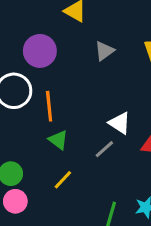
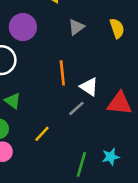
orange line: (49, 106) -> (62, 73), moved
green triangle: (58, 140) -> (13, 101), moved

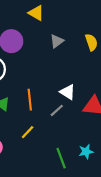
orange line: (62, 73) -> (30, 100), moved
green line: (81, 164) -> (61, 158), turned -36

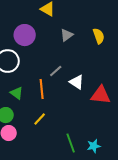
gray line: (57, 110) -> (56, 71), moved
cyan star: (86, 152) -> (94, 146), moved

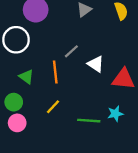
green line: (71, 143) -> (89, 121), moved, turned -66
cyan star: (94, 146) -> (115, 114), moved

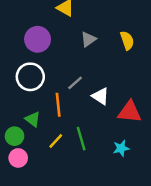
white circle: (16, 40) -> (30, 77), moved
green triangle: (26, 77) -> (33, 119), moved
green line: (89, 121) -> (81, 139), moved, turned 70

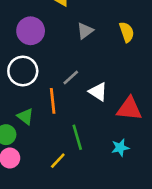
yellow line: (56, 141) -> (58, 161), moved

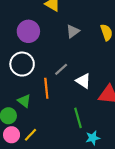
green line: (77, 137) -> (78, 118), moved
cyan star: (120, 148) -> (93, 138), moved
yellow line: (58, 161) -> (31, 135), moved

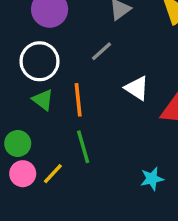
gray line: (61, 69) -> (102, 51), moved
green triangle: (24, 101) -> (43, 100), moved
green line: (78, 118) -> (83, 147), moved

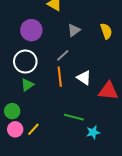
green triangle: (43, 100) -> (27, 85), turned 48
orange line: (78, 100) -> (60, 77), moved
green line: (83, 147) -> (74, 117), moved, turned -60

